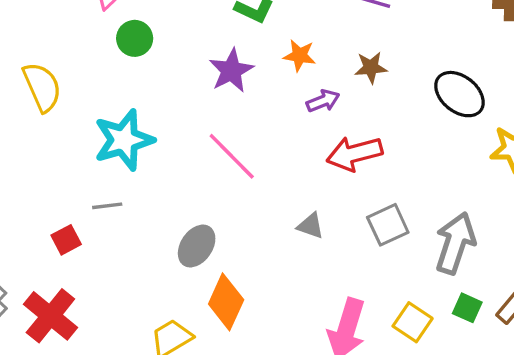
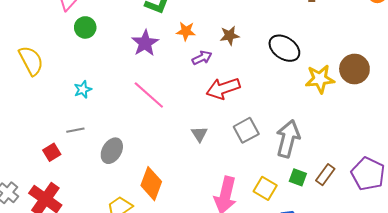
cyan star: (124, 140) -> (83, 89), size x0.5
gray triangle: (311, 226) -> (199, 134), turned 42
gray ellipse: (197, 246) -> (112, 151), moved

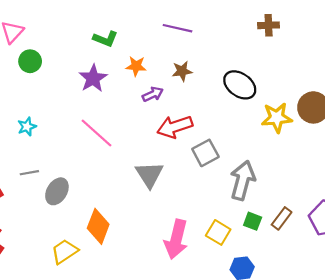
gray line: (75, 130) -> (29, 173), moved
gray square: (246, 130) -> (205, 153), moved
gray triangle: (199, 134) -> (149, 175), size x1.6

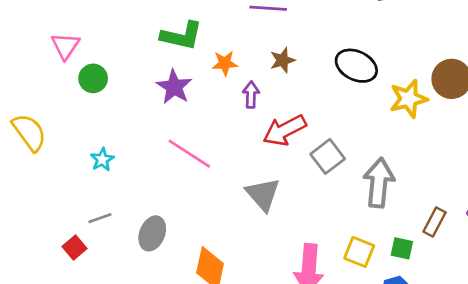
green L-shape: (105, 39) -> (182, 36), size x1.4
purple arrow: (153, 94) -> (251, 95), turned -54
gray line: (29, 173) -> (100, 218), moved
green square: (253, 221) -> (402, 248), moved

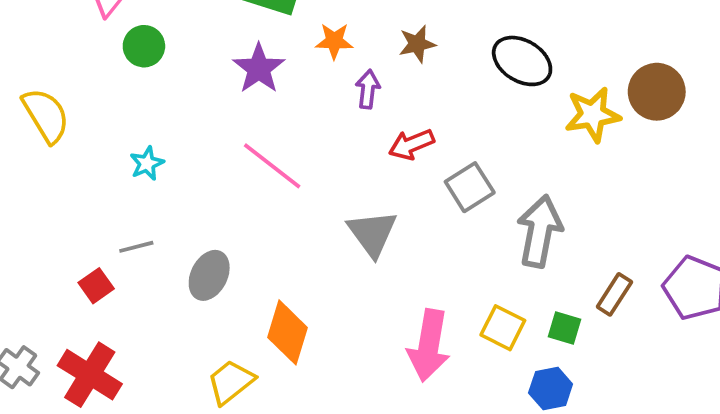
red arrow: (285, 130) -> (411, 144), size x0.7

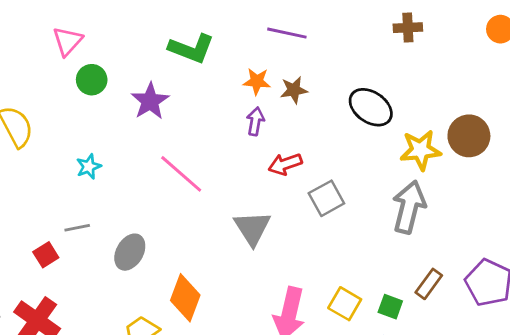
orange star: (334, 41) -> (257, 81), moved
purple star: (259, 68) -> (150, 101), moved
gray arrow: (540, 231) -> (409, 207), moved

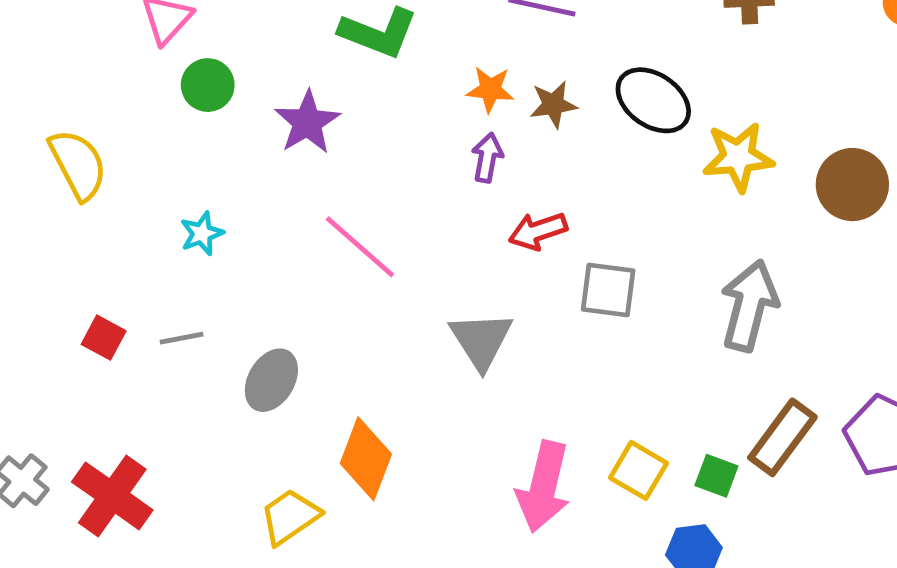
black ellipse: (371, 107) -> (653, 100), moved
yellow star: (420, 150) -> (738, 157), moved
gray square: (326, 198) -> (608, 290), turned 36
red square: (46, 255) -> (104, 338), moved, turned -30
brown rectangle: (429, 284) -> (782, 437), size x1.4

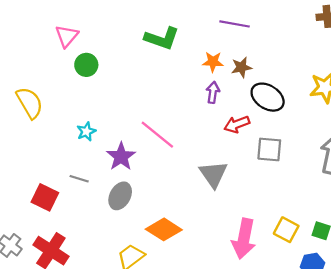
black ellipse: (653, 100) -> (268, 97), moved
purple star: (307, 122) -> (121, 157), moved
red square: (104, 338) -> (45, 197), moved, size x1.4
gray line: (182, 338) -> (79, 179), turned 30
orange diamond: (366, 459) -> (164, 229), turned -76

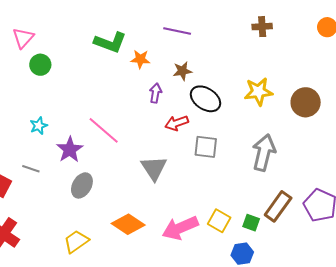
orange star: (213, 62) -> (140, 59), moved
gray ellipse: (120, 196) -> (82, 185), moved
orange diamond: (164, 229) -> (128, 224), moved
pink arrow: (244, 239) -> (180, 228), turned 54

